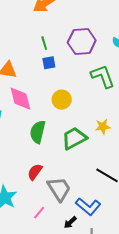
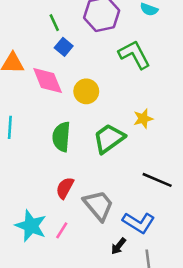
blue square: (49, 63) -> (64, 47), turned -32
pink diamond: (20, 99) -> (48, 80), moved
pink line: (39, 213) -> (62, 230), moved

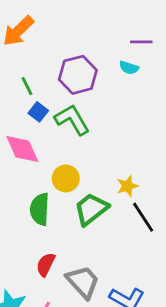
green L-shape: (134, 55) -> (72, 120), moved
yellow circle: (86, 91) -> (66, 178), moved
black line: (157, 180) -> (143, 217), moved, turned 36

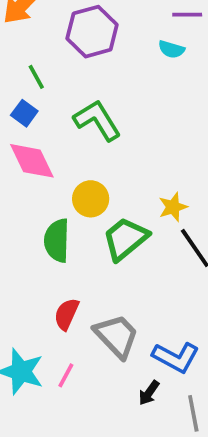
purple hexagon: (78, 75) -> (92, 32), moved
blue square: (38, 112) -> (24, 113), moved

